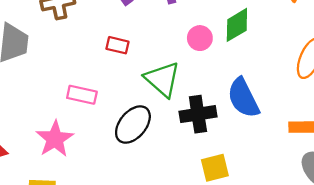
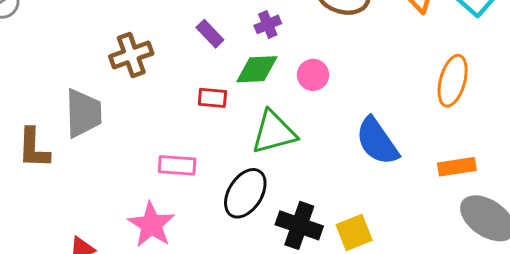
green diamond: (237, 25) -> (257, 69), moved, turned 36
green triangle: (162, 79) -> (274, 132), turned -48
black cross: (198, 114) -> (299, 225), moved, turned 36

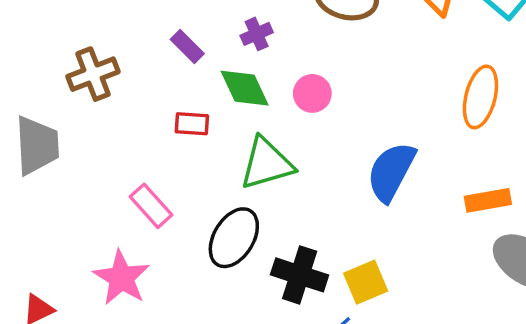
green diamond: (257, 69) -> (245, 88), turned 69
blue semicircle: (377, 141) -> (391, 172), turned 64
pink rectangle: (177, 165) -> (151, 206), turned 45

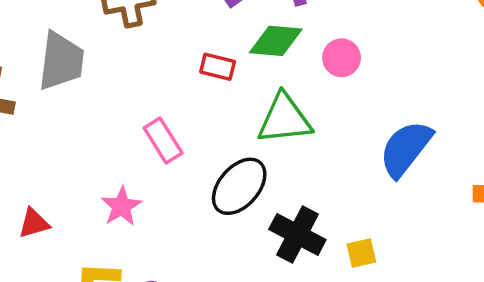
green diamond: (245, 88) -> (276, 41), turned -70
pink star: (121, 278) -> (121, 206), size x0.7
yellow square: (366, 282) -> (361, 253), size x0.7

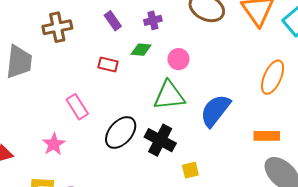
green diamond: (276, 41) -> (141, 50), size x0.7
green triangle: (284, 119) -> (169, 96), moved
black cross: (297, 234) -> (160, 140), moved

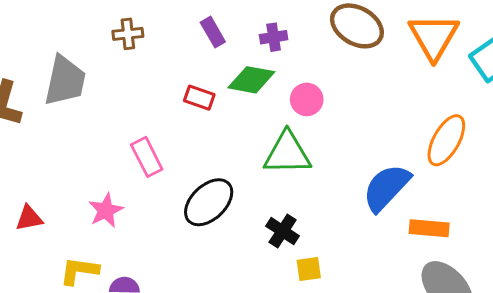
brown cross: (57, 27) -> (128, 34), size x0.7
green diamond: (141, 50) -> (251, 80), size x1.4
blue semicircle: (215, 111) -> (386, 188), moved
black cross: (160, 140) -> (283, 231), moved, size x0.7

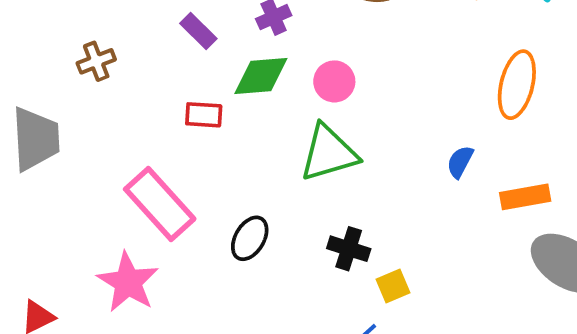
pink rectangle: (147, 157) -> (160, 204), size x1.5
blue semicircle: (386, 188) -> (460, 162), size x0.5
black ellipse: (209, 202) -> (250, 238), size x0.7
pink star: (106, 210) -> (128, 282), size x1.4

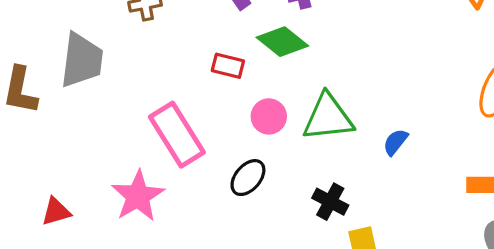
green diamond: (261, 76) -> (282, 42), turned 33
pink circle: (334, 81) -> (269, 116), moved
blue semicircle: (460, 162) -> (395, 142), moved

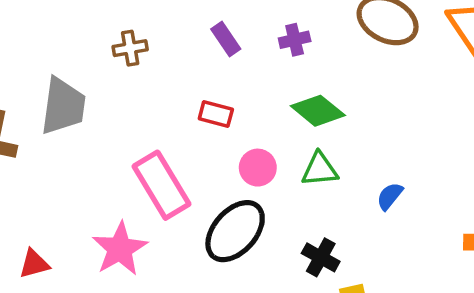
green diamond: (282, 42) -> (318, 111), moved
green triangle: (328, 117) -> (320, 169), size x0.7
black ellipse: (248, 178) -> (235, 231), size x1.6

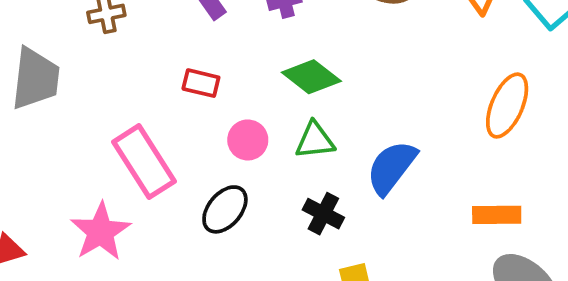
blue semicircle: (390, 196) -> (391, 167), size x1.8
black ellipse: (235, 231) -> (225, 209), size x0.7
black cross: (321, 257) -> (323, 214), moved

